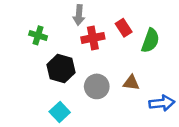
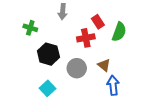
red cross: (93, 38) -> (86, 38), moved
brown triangle: (131, 83) -> (104, 65), turned 32
blue arrow: (162, 103) -> (113, 85), moved, turned -90

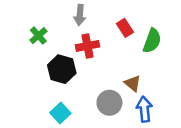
green cross: (30, 28) -> (38, 36), turned 32
red cross: (86, 38) -> (87, 46), moved
gray circle: (77, 68) -> (109, 103), moved

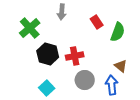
green cross: (38, 36) -> (30, 28), size x1.5
red cross: (87, 46) -> (75, 56), moved
brown triangle: (133, 83) -> (121, 66), moved

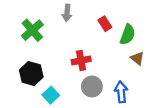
black hexagon: (48, 54) -> (31, 73), moved
brown triangle: (121, 66) -> (137, 58), moved

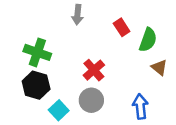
green cross: (32, 30) -> (37, 52), moved, turned -30
red cross: (81, 60) -> (94, 70), turned -30
gray circle: (92, 86) -> (91, 100), moved

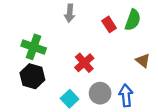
green semicircle: (148, 40) -> (133, 20), moved
gray circle: (91, 100) -> (100, 93), moved
cyan square: (59, 110) -> (70, 99), moved

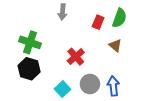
red rectangle: (109, 24) -> (98, 22), turned 56
brown triangle: (143, 61) -> (115, 45), moved

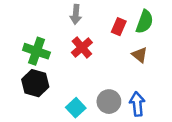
red cross: (76, 57) -> (82, 47), moved

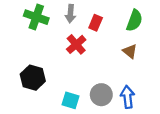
red rectangle: (119, 27) -> (96, 23), moved
green cross: (36, 51) -> (36, 17), moved
cyan square: (76, 108) -> (70, 100), turned -30

